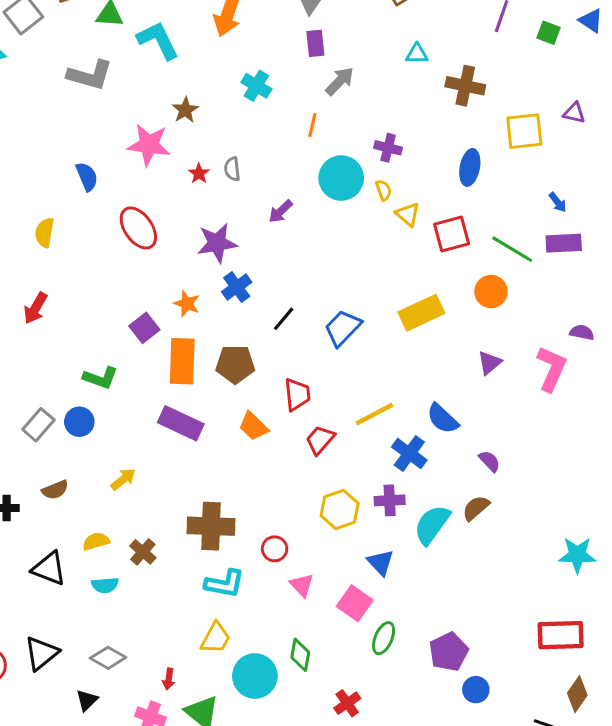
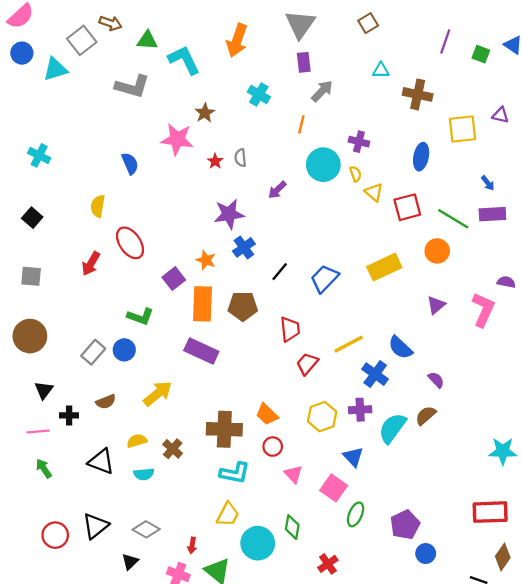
red ellipse: (138, 228) -> (130, 243), moved
orange trapezoid: (253, 426) -> (267, 414), moved
yellow arrow: (123, 479) -> (158, 394), size x1.5

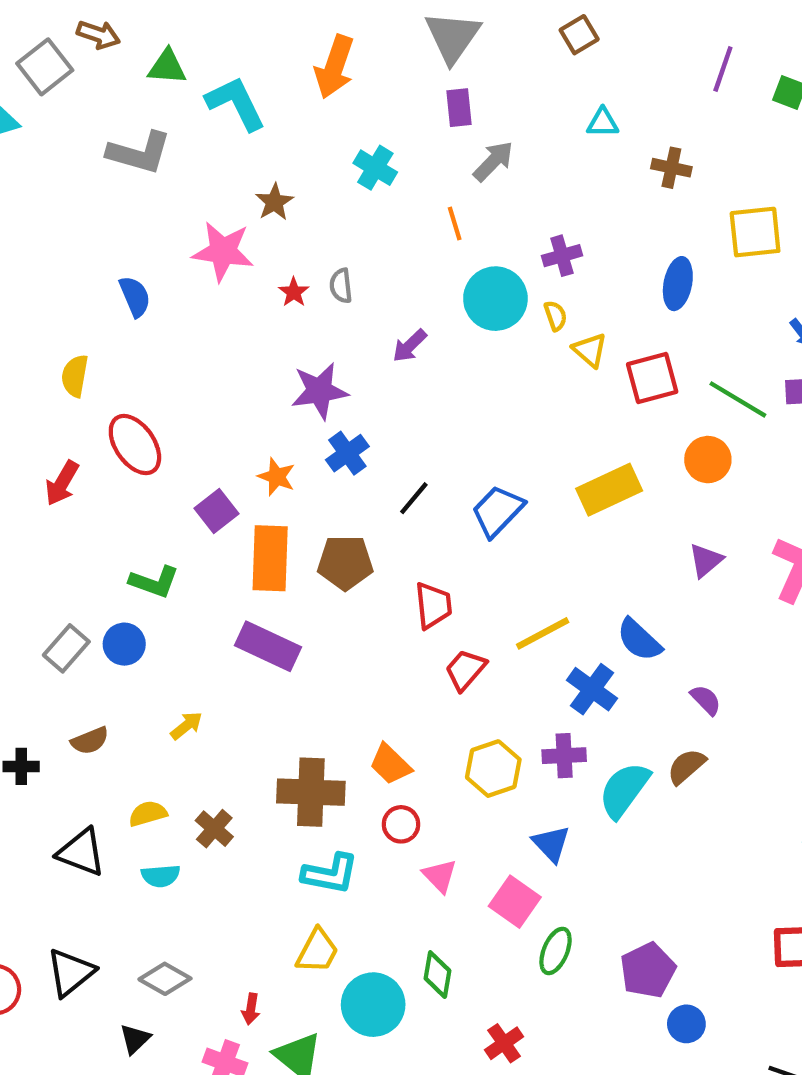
brown cross: (418, 94) -> (671, 168), size x0.7
orange line: (301, 124) -> (455, 223), turned -30
purple cross: (359, 142) -> (562, 256), turned -30
yellow arrow: (158, 394) -> (186, 726), size x0.6

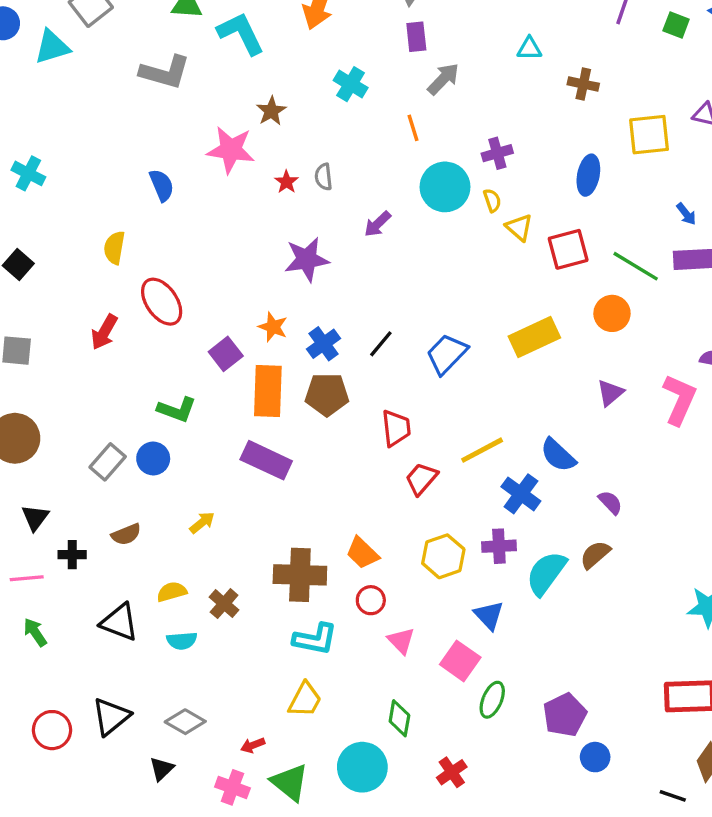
blue cross: (347, 453) -> (324, 344), moved
cyan circle: (373, 1005) -> (362, 767), moved
red arrow: (251, 1009) -> (253, 745), turned 60

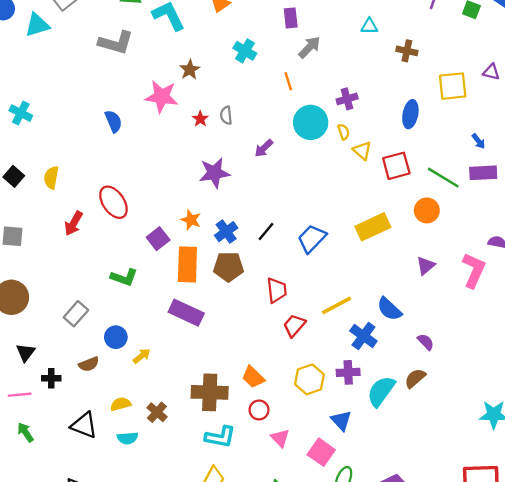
yellow semicircle: (114, 248) -> (51, 178), moved
blue circle: (153, 458) -> (116, 337), moved

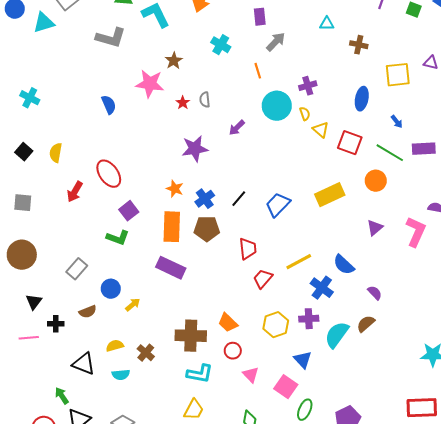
blue arrow: (478, 141) -> (397, 122), moved
red square: (396, 166) -> (350, 143), turned 35
purple square: (158, 239) -> (129, 211), moved
green arrow: (25, 432) -> (62, 396), moved

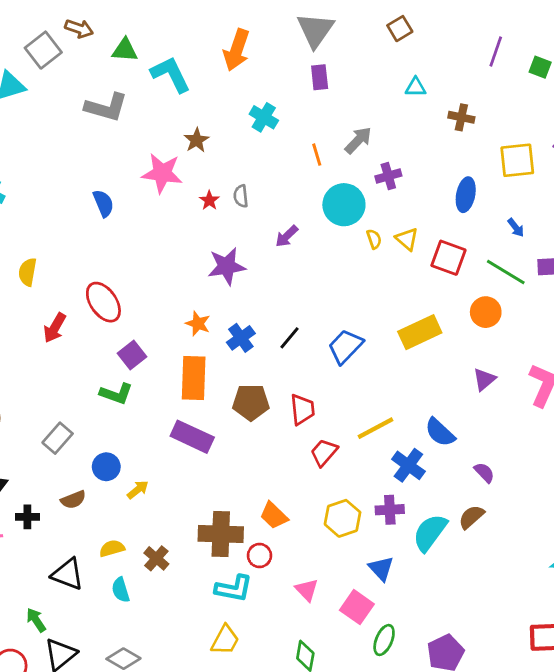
gray arrow: (276, 42) -> (358, 140), moved
yellow semicircle: (305, 114) -> (374, 239), moved
brown pentagon: (207, 229) -> (251, 402), moved
red circle: (233, 351) -> (259, 556), moved
cyan semicircle: (121, 375) -> (121, 590), turned 78

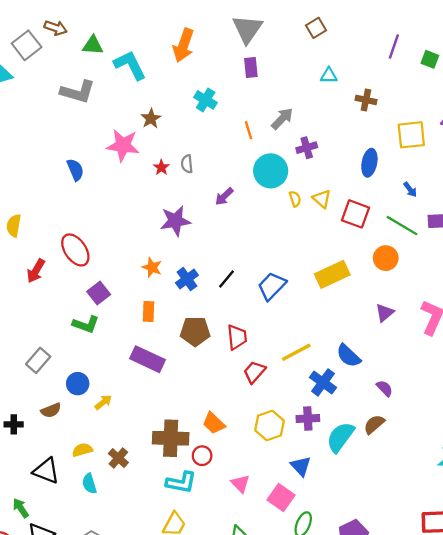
orange rectangle: (194, 378) -> (149, 312), size x0.6

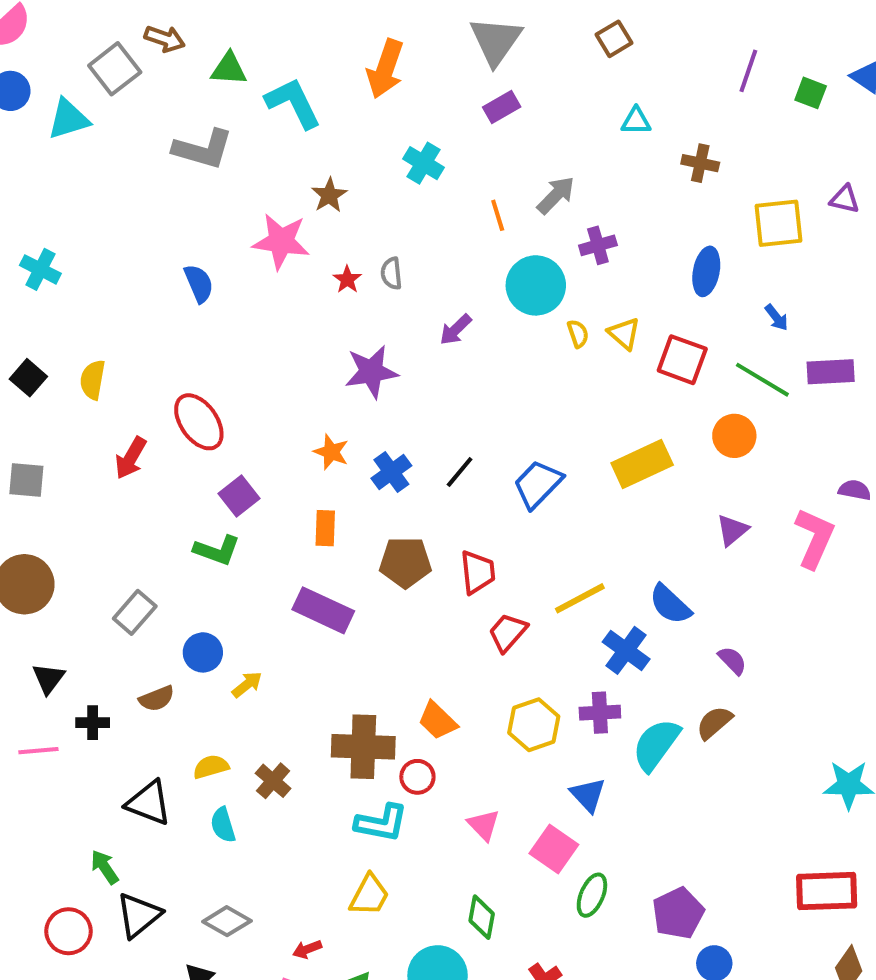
purple rectangle: (251, 67) -> (502, 107), turned 66

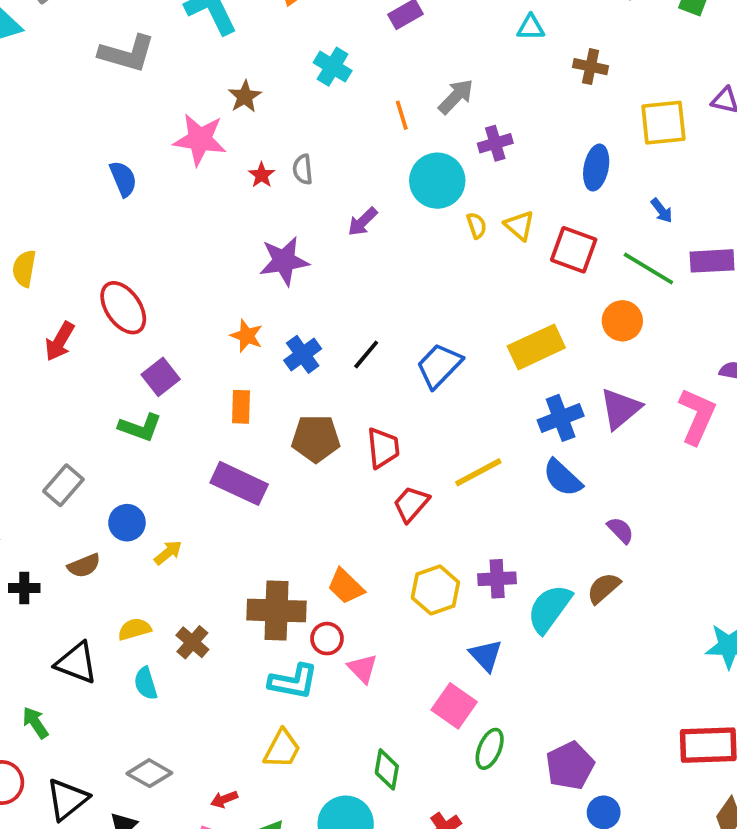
purple triangle: (732, 530) -> (620, 409), size x1.4
blue cross: (626, 650) -> (561, 418), moved, turned 33
pink triangle: (484, 825) -> (362, 668), moved
black triangle: (139, 915) -> (67, 799), moved

